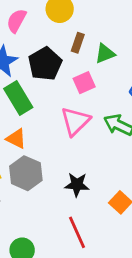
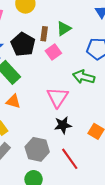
brown rectangle: (78, 43) -> (44, 34), moved
pink triangle: (75, 121) -> (58, 97), moved
gray hexagon: (26, 173) -> (37, 149), moved

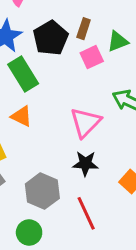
green triangle: (64, 28) -> (118, 41), moved

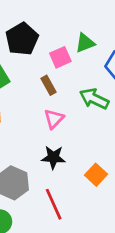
brown rectangle: (84, 29) -> (48, 85), moved, turned -48
pink triangle: (85, 122) -> (54, 119), size x0.7

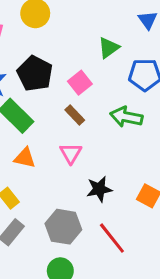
green triangle: (85, 43) -> (109, 48), moved
pink triangle: (54, 119) -> (71, 153), moved

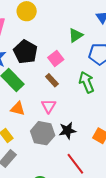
green arrow: (126, 117) -> (87, 82), turned 55
gray hexagon: (63, 227) -> (43, 133), moved

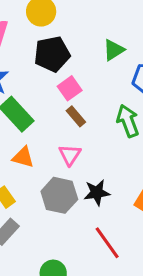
black pentagon: (26, 52) -> (52, 54), moved, turned 30
pink square: (56, 58) -> (70, 88), moved

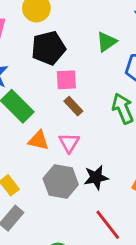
pink square: (70, 88) -> (66, 80), turned 35
orange triangle: (23, 157) -> (38, 140), moved

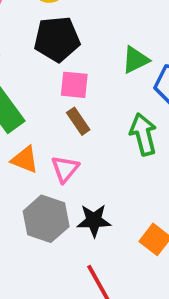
green triangle: (107, 42) -> (135, 60), moved

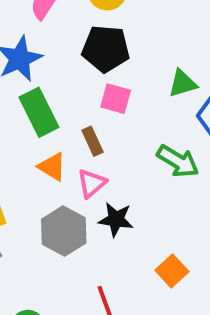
brown rectangle: (78, 121) -> (93, 141), moved
green arrow: (143, 134) -> (178, 161), turned 126
black star: (94, 221) -> (116, 219), moved

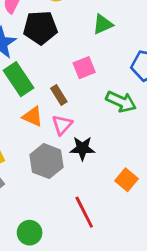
black pentagon: (106, 49) -> (40, 28), moved
green triangle: (183, 83) -> (103, 24), moved
pink square: (116, 99) -> (84, 68), moved, turned -30

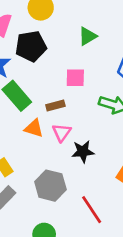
pink square: (84, 68) -> (75, 78), turned 30
brown rectangle: (59, 95) -> (55, 106), turned -66
gray hexagon: (46, 161) -> (50, 186), moved

